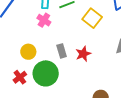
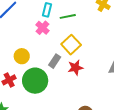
yellow square: (92, 18) -> (71, 45), moved
gray rectangle: (62, 51) -> (55, 61), turned 40

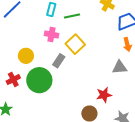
pink cross: (42, 28) -> (51, 34), moved, turned -32
red star: (75, 68) -> (104, 95), moved

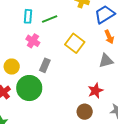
pink cross: (51, 34) -> (33, 41), turned 32
yellow square: (75, 44) -> (75, 43), moved

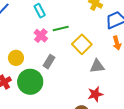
cyan rectangle: (28, 16) -> (40, 11), turned -40
green line: (50, 19) -> (61, 28), moved
gray triangle: (106, 61) -> (97, 66), moved

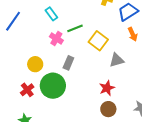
red star: (95, 94) -> (107, 88), moved

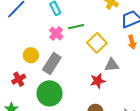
gray rectangle: (68, 63) -> (52, 63), moved, size x1.5
green circle: (53, 86) -> (50, 93), moved
red star: (107, 88) -> (98, 81), moved

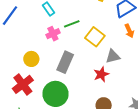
pink cross: (56, 33) -> (53, 34), turned 32
gray rectangle: (52, 63) -> (65, 62), moved
red cross: (19, 79) -> (23, 84), size x1.5

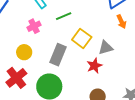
pink cross: (53, 34) -> (34, 26), moved
yellow square: (95, 37) -> (82, 38), moved

